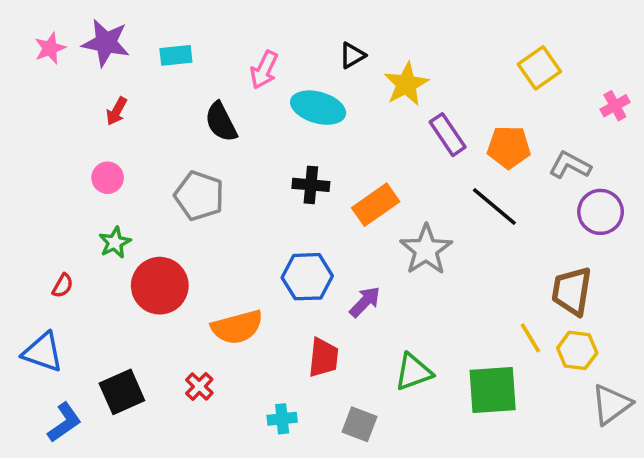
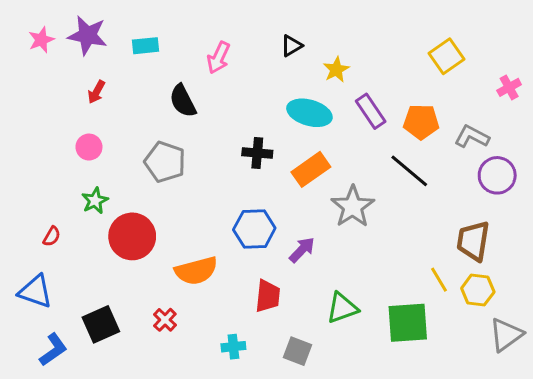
yellow star: (406, 84) -> (336, 70), size x0.7
cyan ellipse: (318, 108) -> (309, 113), moved

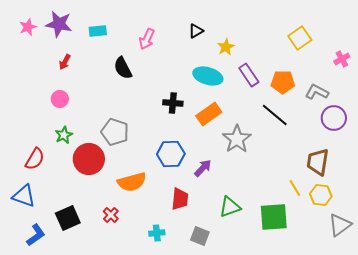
gray pentagon: (165, 162) -> (115, 132), moved
red semicircle: (52, 236) -> (35, 159), size x1.6

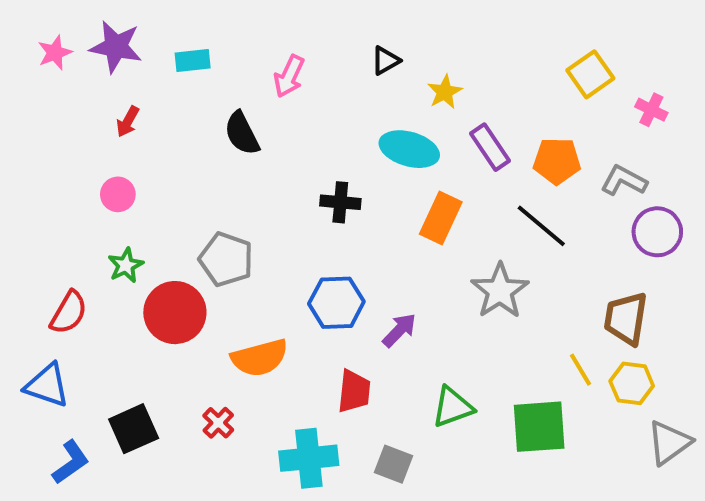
pink cross: (342, 59) -> (651, 110), moved, turned -35
orange rectangle: (209, 114) -> (441, 218), moved, turned -30
gray star: (237, 139) -> (500, 291), moved
cyan cross: (157, 233) -> (309, 458), size x1.8

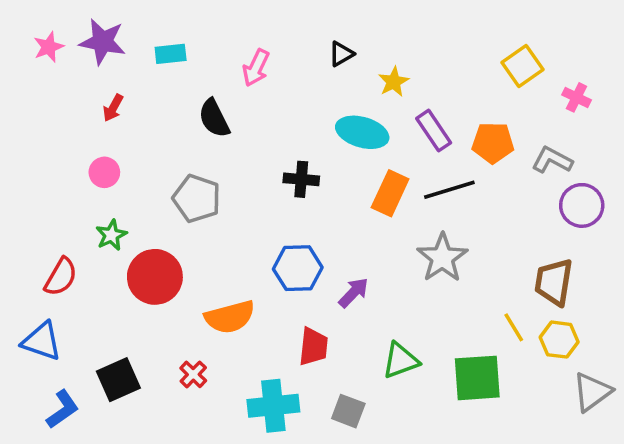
black line: (541, 226) -> (449, 190), moved, turned -57
gray pentagon: (226, 259) -> (197, 198), moved

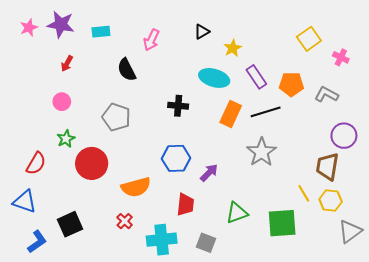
purple circle: (582, 205) -> (344, 136), moved
red cross: (193, 374) -> (125, 221), moved

